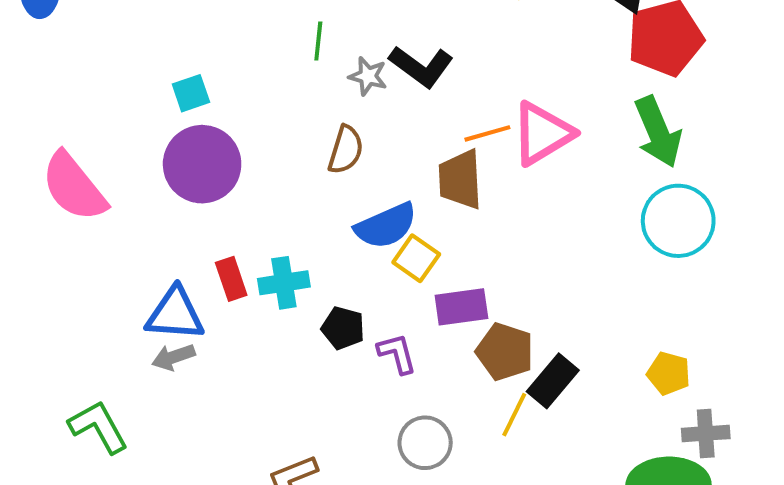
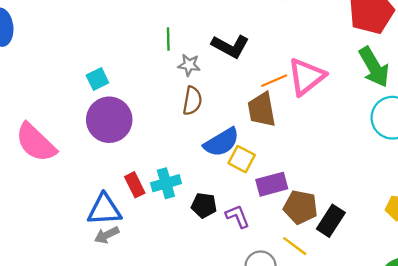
gray star: (368, 76) -> (189, 65), moved
yellow line: (514, 415) -> (295, 246), moved, turned -72

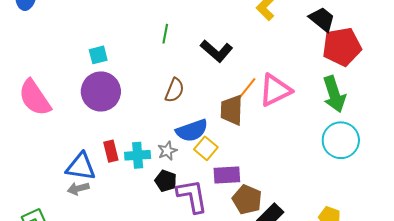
gray star: (189, 65) -> (167, 151), moved, turned 30
orange line: (274, 81) -> (247, 88), turned -40
purple L-shape: (237, 216) -> (192, 196), size x1.6

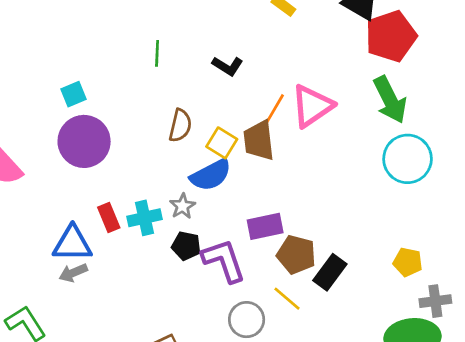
black L-shape: (216, 51) -> (228, 66), size x0.7
yellow square: (206, 148) -> (222, 143), moved

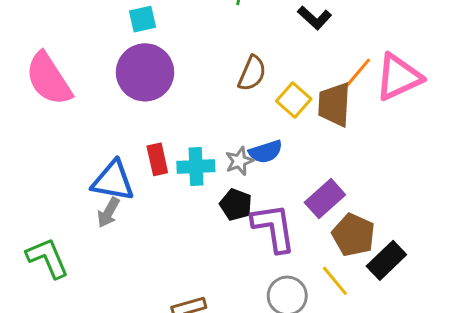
blue semicircle: (211, 175) -> (266, 152), moved, size x0.7
purple rectangle: (265, 226) -> (325, 199), turned -40
gray arrow: (73, 273) -> (108, 212), turned -48

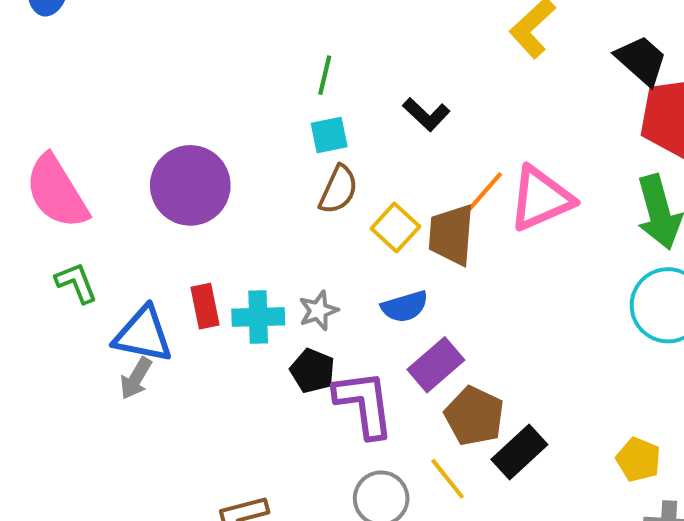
cyan square: (143, 19) -> (329, 135), moved
blue semicircle: (266, 152) -> (405, 307), moved
green L-shape: (47, 258) -> (76, 283), moved, size x0.7

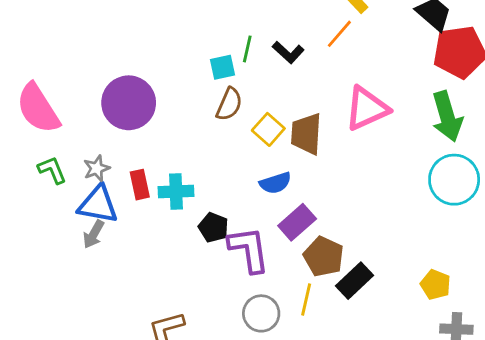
green line: (325, 75) -> (247, 49), moved
orange line: (485, 191) -> (339, 34), moved
gray star: (318, 311) -> (97, 168), moved
yellow line: (448, 479) -> (306, 300), turned 52

